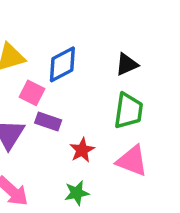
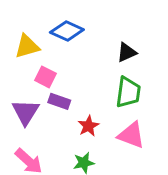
blue diamond: (62, 64) -> (67, 31), moved, turned 52

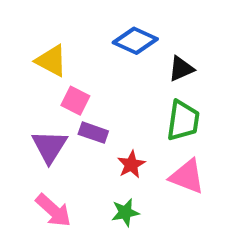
blue diamond: (67, 31) -> (135, 41), moved
yellow triangle: (27, 46) -> (51, 61), turned 44

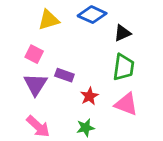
yellow triangle: (51, 61) -> (49, 20), moved, turned -45
pink square: (75, 101) -> (34, 54), moved

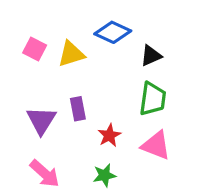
yellow triangle: (49, 20) -> (71, 54), moved
pink square: (34, 54) -> (35, 49), moved
purple rectangle: (64, 75) -> (78, 109), turned 60

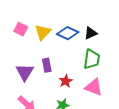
blue diamond: (113, 32) -> (68, 33), moved
yellow triangle: (71, 54) -> (43, 32), turned -30

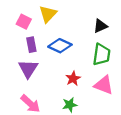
yellow triangle: (43, 32) -> (48, 14), moved
blue diamond: (68, 33) -> (60, 46), moved
purple rectangle: (47, 65) -> (31, 45), moved

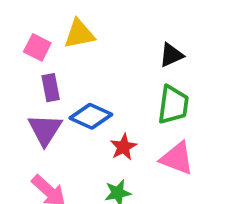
yellow triangle: (48, 14) -> (79, 34), turned 36
blue diamond: (60, 46) -> (91, 116), moved

